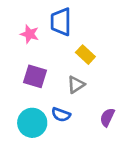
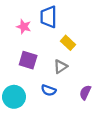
cyan circle: (32, 123) -> (14, 97), moved

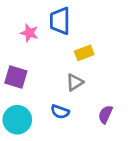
yellow rectangle: (68, 43) -> (84, 53), turned -64
purple square: (28, 60) -> (16, 77), moved

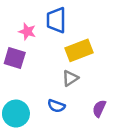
yellow rectangle: (84, 53) -> (79, 50), size x1.5
purple square: (16, 77) -> (15, 58), moved

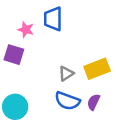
yellow rectangle: (79, 50) -> (97, 69), moved
blue semicircle: (56, 106) -> (67, 101), moved, size x1.5

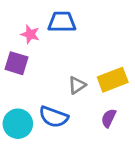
blue trapezoid: (53, 19) -> (62, 22), turned 90
blue semicircle: (67, 101) -> (54, 117), moved

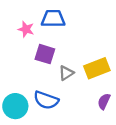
purple square: (16, 63) -> (45, 54), moved
purple semicircle: (109, 118) -> (104, 101), moved

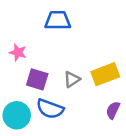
pink star: (26, 29) -> (18, 52), moved
purple square: (45, 54) -> (37, 79), moved

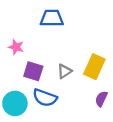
yellow rectangle: (105, 74) -> (94, 67), turned -45

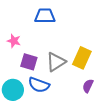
gray triangle: (64, 71) -> (56, 62), size x1.5

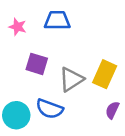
pink star: (14, 41) -> (18, 27), moved
purple square: (29, 62) -> (37, 64), moved

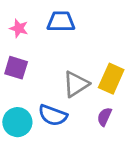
purple square: (37, 64) -> (16, 68), moved
purple semicircle: (112, 110) -> (104, 117), moved

